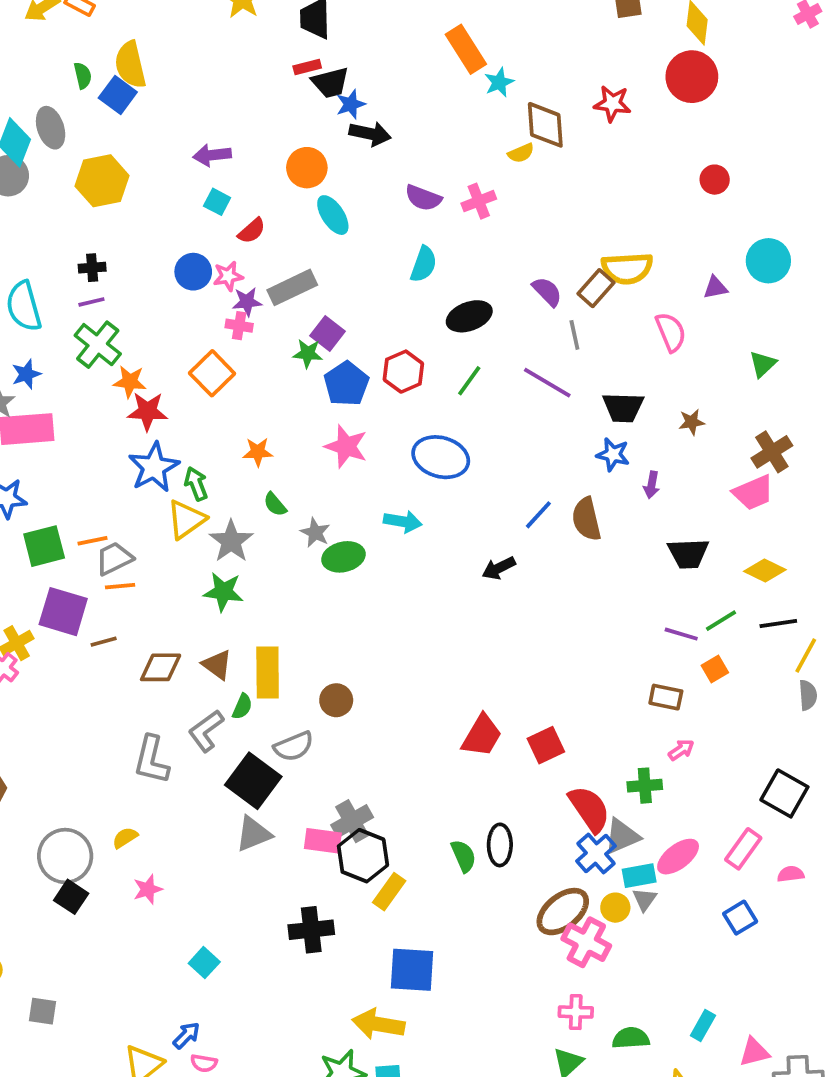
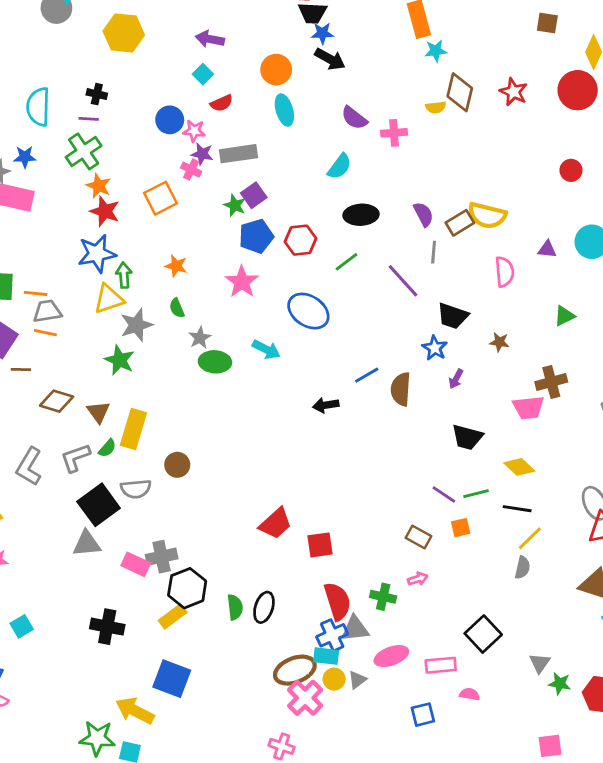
pink rectangle: (743, 849) -> (441, 665), turned 32
black hexagon: (363, 856) -> (187, 588), moved
cyan rectangle: (639, 876) -> (326, 656), moved

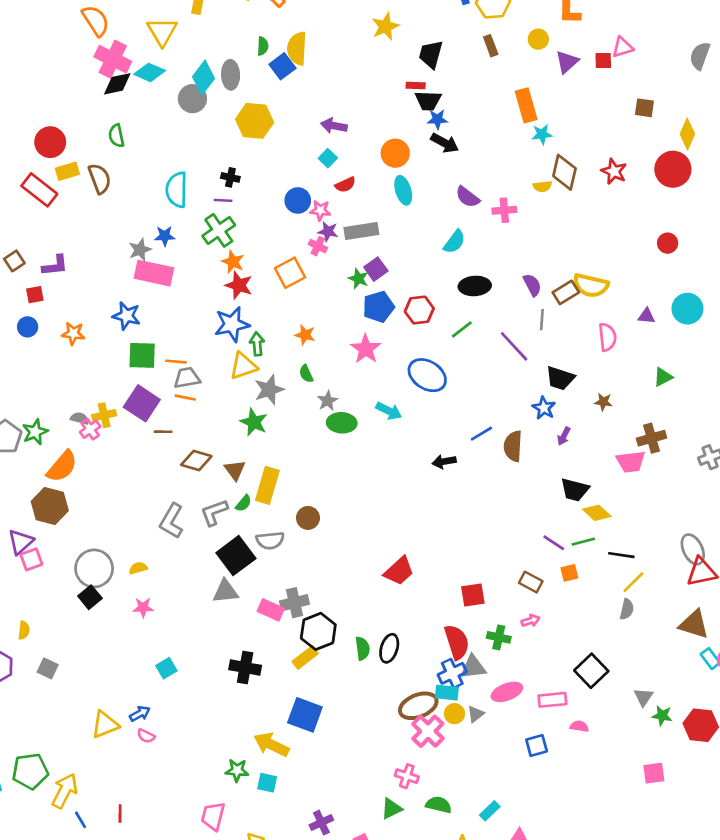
yellow diamond: (519, 467) -> (597, 513), moved
red square: (320, 545) -> (473, 595), moved
green star: (97, 738) -> (237, 770), size x0.7

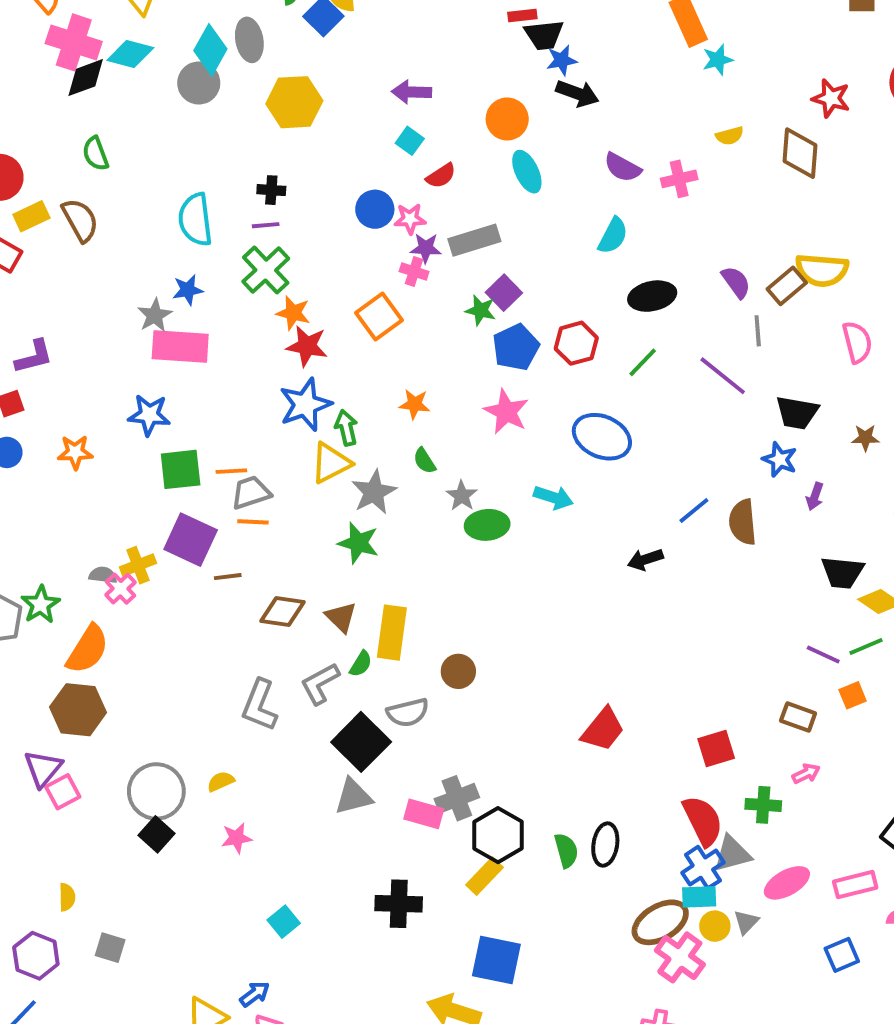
brown diamond: (564, 172) -> (800, 153), moved

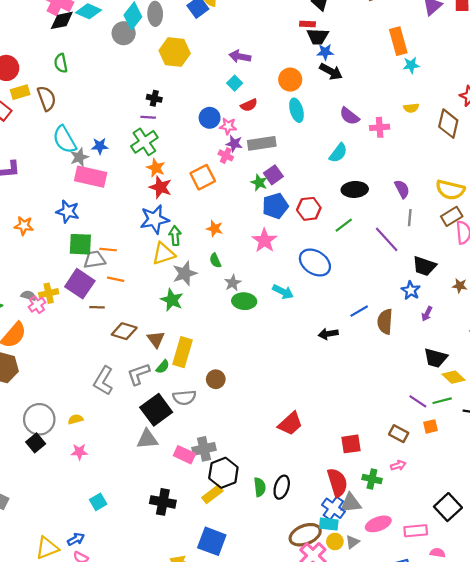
cyan semicircle: (195, 220) -> (64, 140), moved, turned -32
brown rectangle: (787, 286) -> (452, 216), moved
gray trapezoid: (251, 493) -> (94, 260), moved
blue cross: (703, 868) -> (333, 508), turned -30

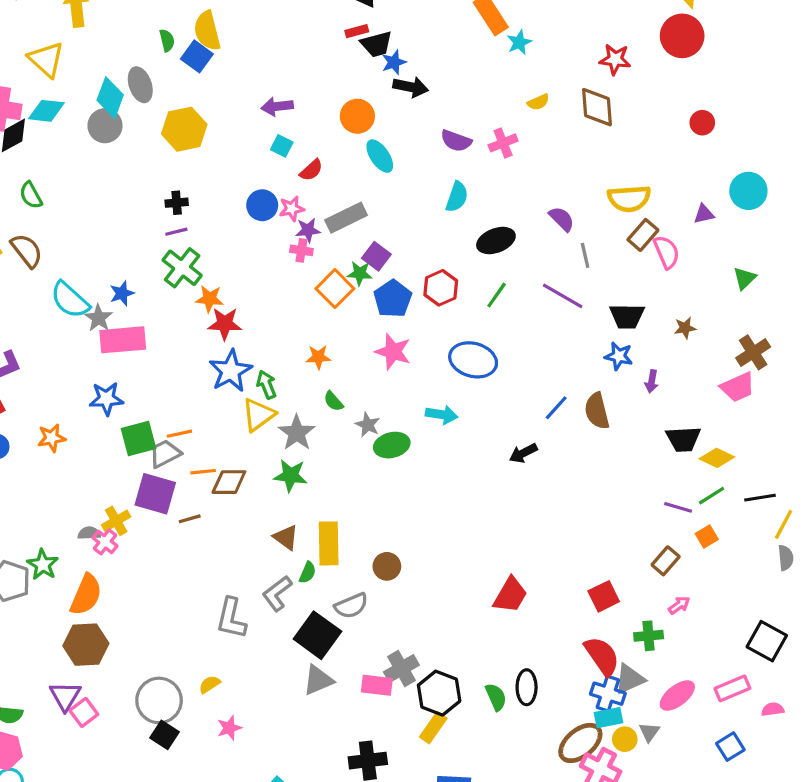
orange square: (203, 177) -> (335, 289), moved
brown diamond: (124, 331) -> (229, 482), moved
brown rectangle: (399, 434) -> (666, 561), turned -60

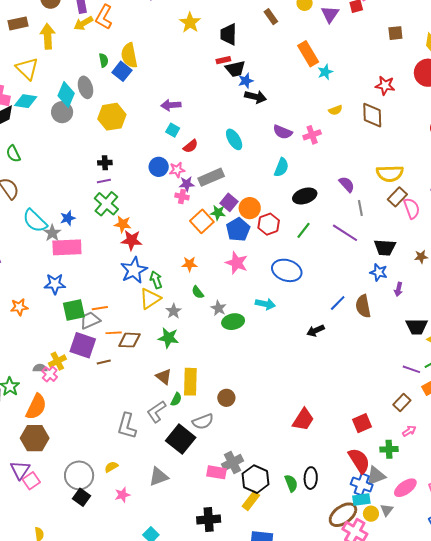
orange circle: (357, 116) -> (250, 208), moved
gray star: (297, 433) -> (174, 311), size x0.7
gray triangle: (318, 680) -> (159, 477), moved

